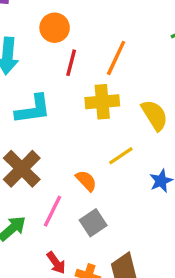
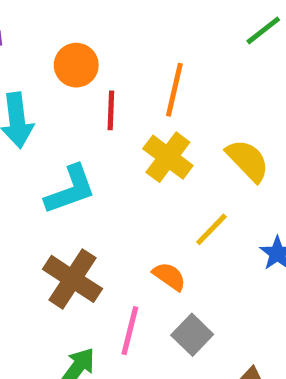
yellow cross: (102, 102) -> (168, 157), turned -36

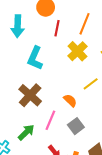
cyan L-shape: (70, 190) -> (35, 58), turned 125

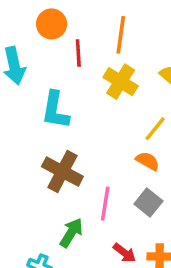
orange semicircle: (70, 100) -> (148, 161), moved

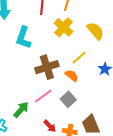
brown cross: (62, 172) -> (47, 67), moved, turned 35
pink line: (105, 204) -> (43, 96), turned 36

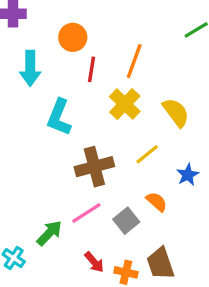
orange semicircle: (72, 75) -> (157, 202), moved

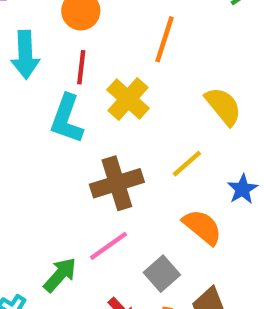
red line: (92, 69) -> (81, 67), moved
yellow cross: (125, 104) -> (128, 99), moved
orange semicircle: (157, 202) -> (202, 227), size x1.4
gray square: (126, 221) -> (162, 274), moved

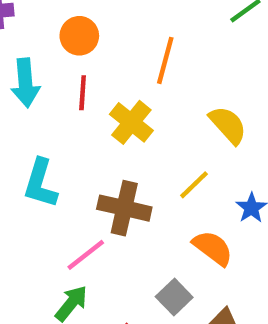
cyan L-shape: (67, 119) -> (41, 183), moved
brown cross: (117, 183) -> (124, 208), turned 33
pink line: (109, 246) -> (86, 255), moved

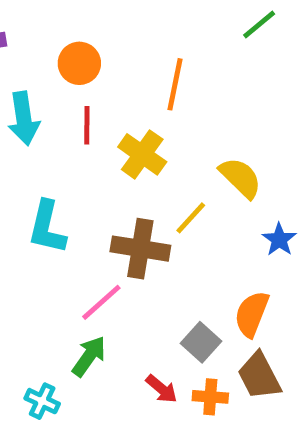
yellow semicircle: (228, 125) -> (240, 178), moved
yellow line: (194, 185) -> (191, 218), moved
orange semicircle: (213, 248) -> (252, 314), moved, turned -102

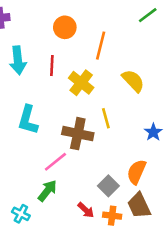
orange circle: (79, 63) -> (65, 27), moved
yellow semicircle: (240, 178) -> (133, 81), moved
yellow line: (191, 218) -> (106, 118), turned -60

